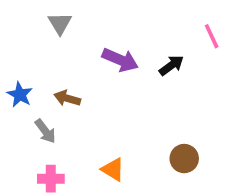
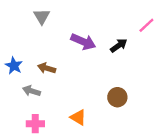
pink line: (212, 36) -> (146, 25), turned 72
gray arrow: (45, 131) -> (32, 91), turned 144
brown circle: (184, 159) -> (117, 97), moved

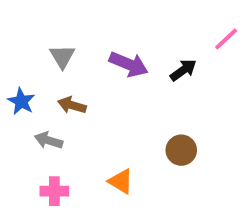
gray triangle: (42, 16) -> (62, 56), moved

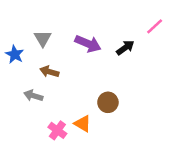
blue star: (21, 101) -> (15, 54), moved
brown circle: (181, 150) -> (108, 102), moved
pink cross: (54, 191) -> (57, 130), moved, turned 36

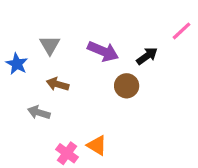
brown circle: (108, 102) -> (127, 86), moved

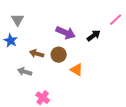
gray triangle: (50, 45) -> (18, 20), moved
brown circle: (127, 86) -> (59, 55), moved
orange triangle: (97, 145) -> (77, 70), moved

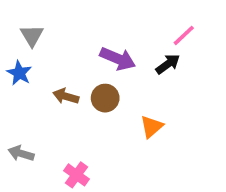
pink line: (116, 20) -> (184, 35), moved
orange triangle: (77, 70) -> (152, 127), moved, turned 48
gray arrow: (25, 72) -> (21, 153), moved

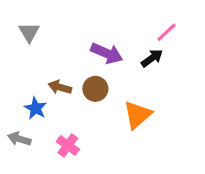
blue star: (19, 73) -> (36, 108), moved
orange triangle: (152, 127) -> (137, 115), size x1.4
pink cross: (77, 175) -> (68, 145), moved

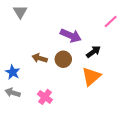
gray triangle: (29, 32) -> (20, 12), moved
black arrow: (152, 58) -> (93, 52), moved
blue star: (36, 108) -> (13, 72), moved

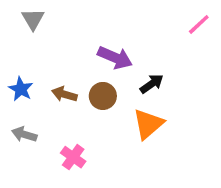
pink line: (111, 22) -> (199, 24), moved
blue star: (13, 72) -> (21, 89), moved
gray arrow: (13, 93) -> (24, 134), moved

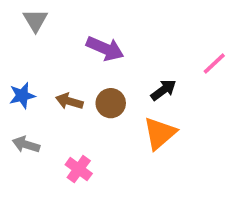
pink line: (199, 24) -> (214, 64), moved
purple arrow: (115, 58) -> (105, 49), moved
blue star: (21, 89) -> (22, 96), turned 30

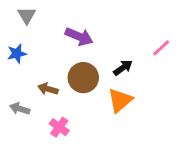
blue star: (22, 96) -> (17, 54), moved
brown arrow: (69, 101) -> (48, 89), moved
brown circle: (111, 103) -> (83, 78), size x1.4

